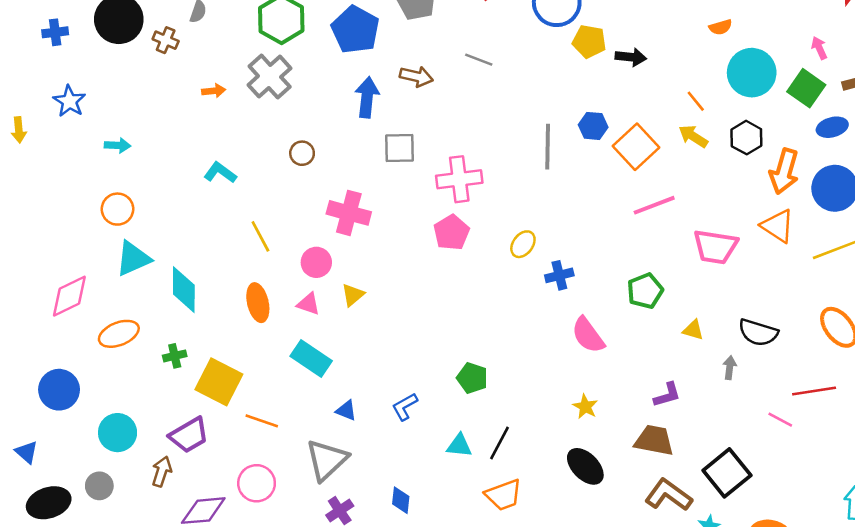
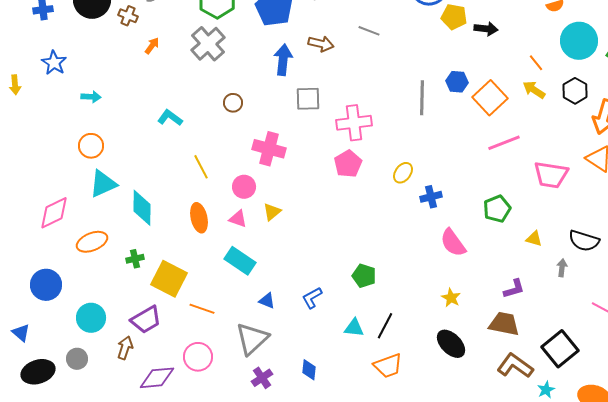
orange arrow: (214, 91) -> (152, 46), moved, turned -48

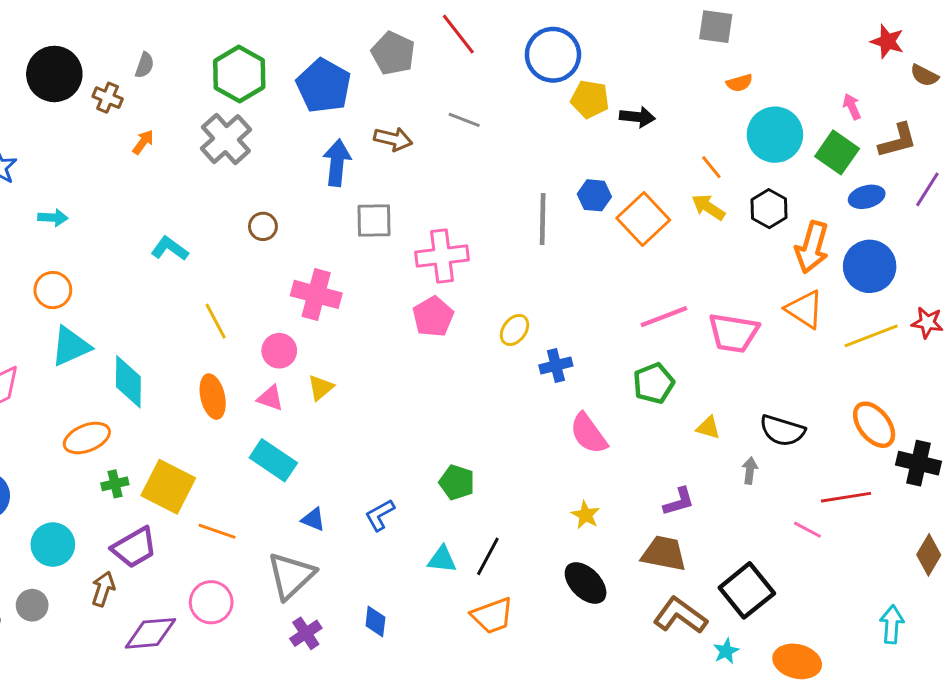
pink line: (504, 143) -> (664, 317), moved
orange ellipse: (92, 242) -> (87, 438), moved
green cross: (135, 259) -> (115, 484), moved

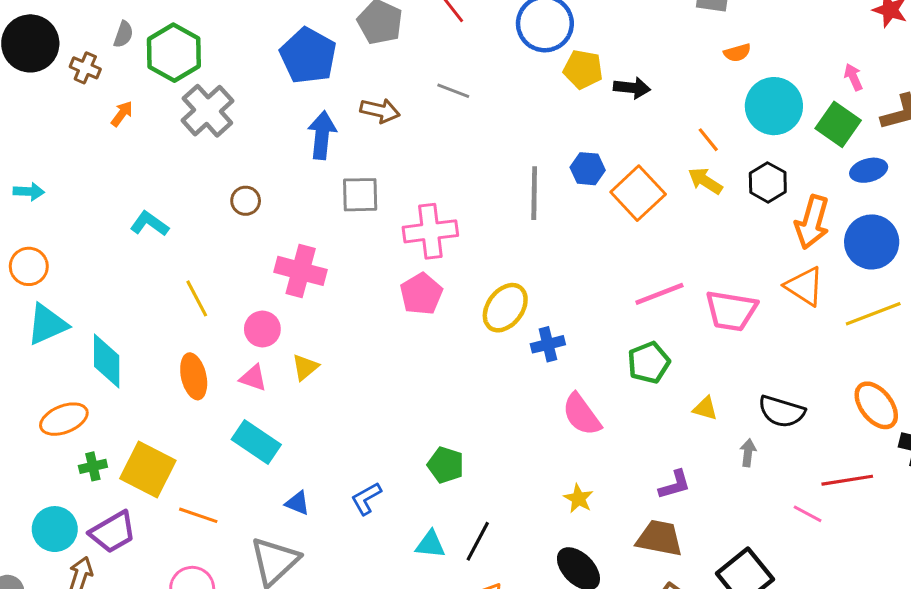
green hexagon: (239, 74) -> (174, 53), moved
yellow ellipse: (514, 330) -> (505, 308), size x1.5
cyan circle: (53, 545) -> (55, 529), moved

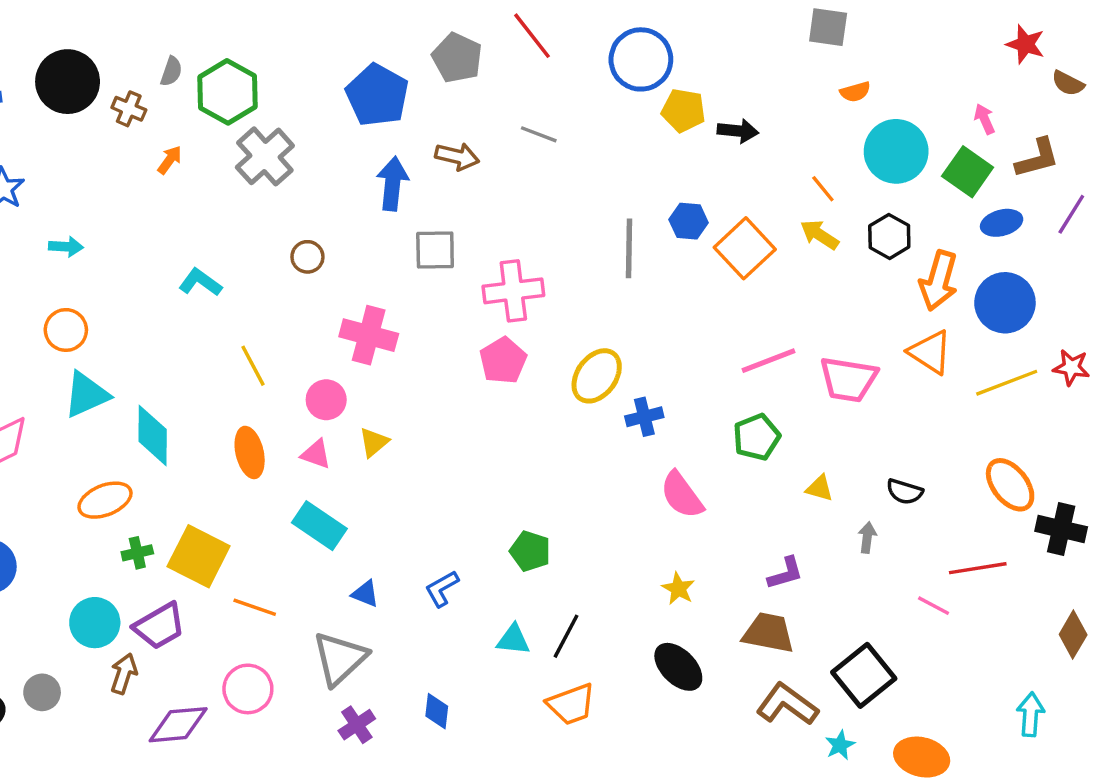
black semicircle: (782, 411) -> (905, 492), size x0.7

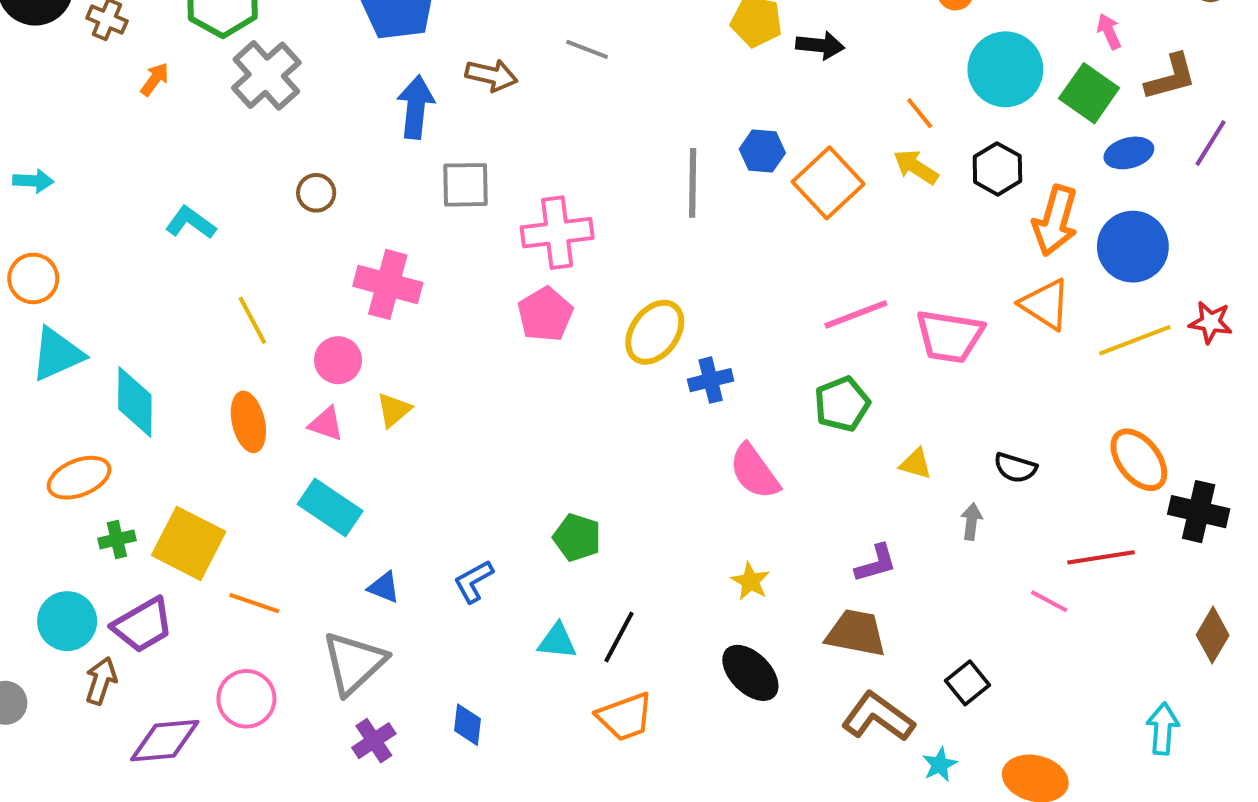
black square: (864, 675) -> (968, 683), size x0.6

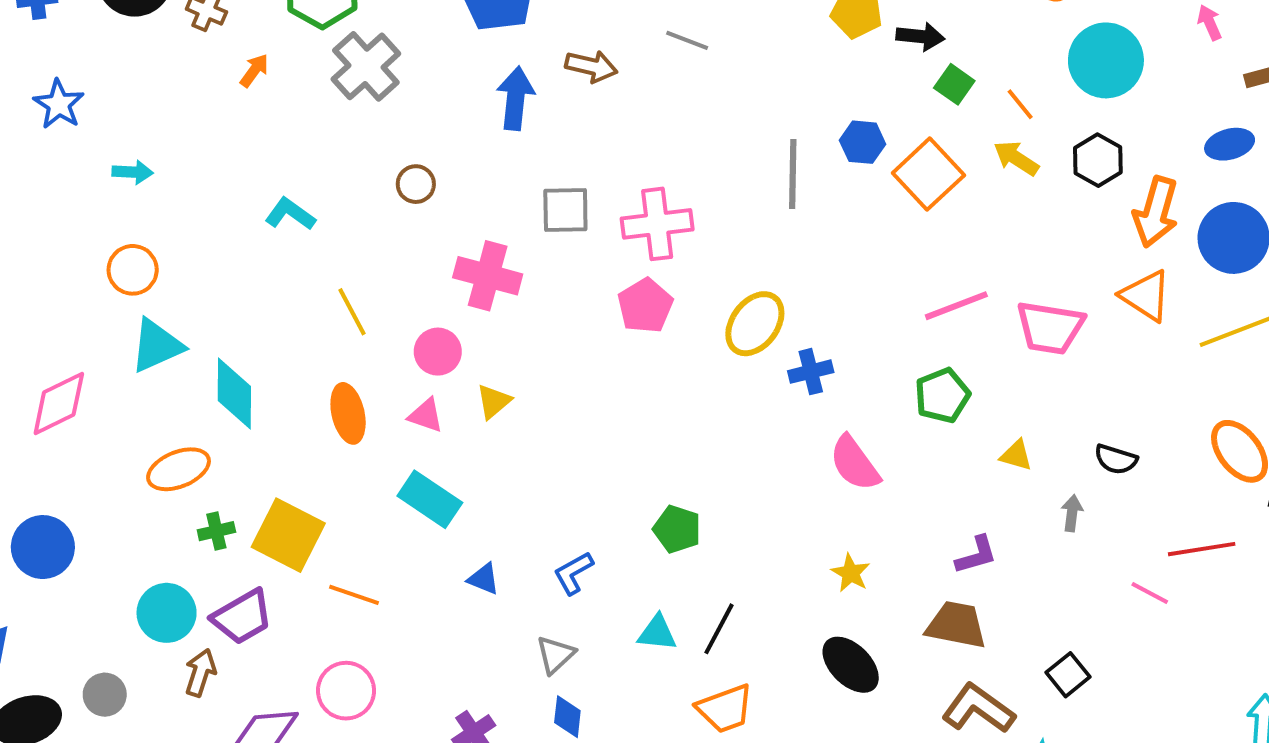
green square: (1089, 93) -> (954, 84), moved, size x0.7
gray square: (466, 185) -> (565, 210), moved
gray triangle: (354, 663) -> (555, 655), moved, size x0.6

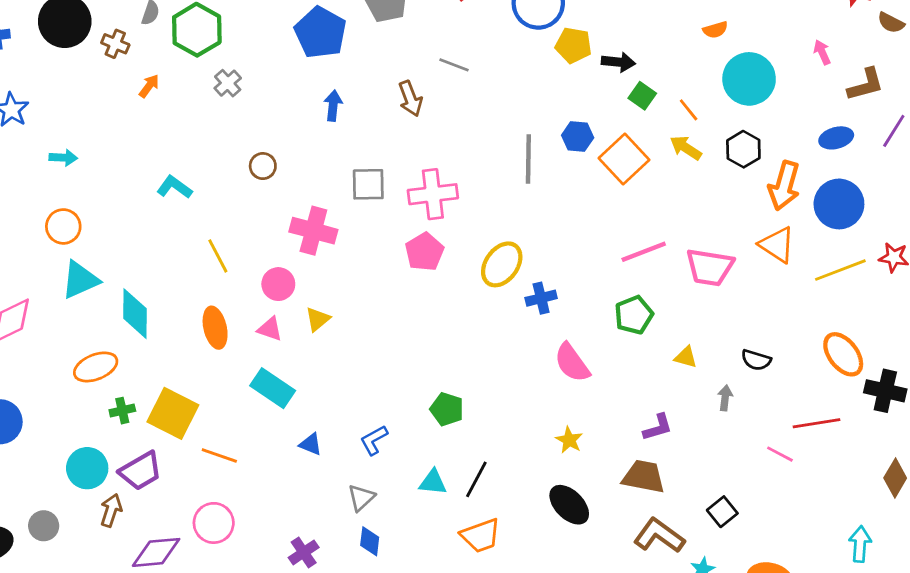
gray cross: (366, 66) -> (228, 83), size x0.6
brown arrow: (591, 66) -> (410, 99), moved, turned 56
blue arrow: (516, 98) -> (333, 106), size x0.7

